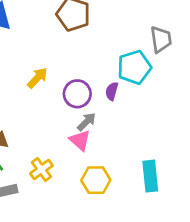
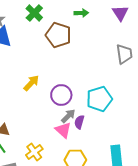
cyan pentagon: (134, 67) -> (99, 99), moved
purple semicircle: (112, 91) -> (79, 122), moved

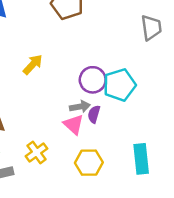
purple circle: (61, 95) -> (93, 80), moved
gray arrow: (68, 116) -> (80, 107), turned 35

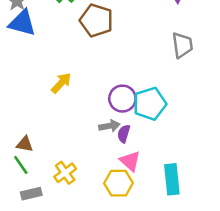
pink triangle: (74, 124) -> (130, 161), moved

